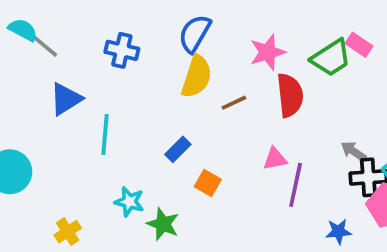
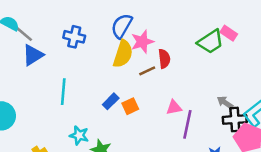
pink star: (268, 52) -> (142, 42), moved
red semicircle: (290, 95) -> (164, 59), moved, size x0.7
blue triangle: (66, 99) -> (33, 55), moved
orange square: (208, 183) -> (130, 106), moved, turned 35

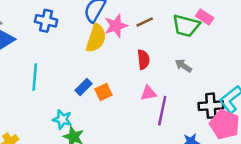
green trapezoid: (210, 42) -> (186, 26), turned 48
red semicircle: (164, 59) -> (143, 59), moved
brown line: (147, 71) -> (145, 22), moved
gray arrow: (225, 103) -> (183, 66), moved
cyan star: (79, 135) -> (62, 119), moved

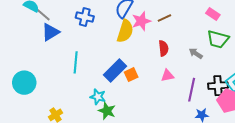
green trapezoid: (186, 26) -> (218, 39), moved
blue rectangle: (83, 87) -> (115, 70), size x1.6
purple line: (162, 111) -> (192, 90), moved

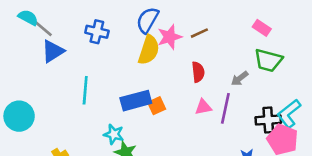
gray arrow: (196, 53) -> (240, 78), turned -72
blue rectangle: (115, 70) -> (136, 101), turned 30
purple line: (192, 90) -> (225, 108), moved

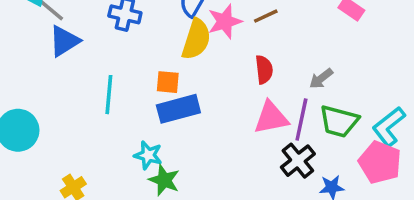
green trapezoid: (268, 60) -> (339, 121), moved
orange square: (157, 106) -> (168, 82), moved, turned 30
pink triangle: (203, 107) -> (271, 118), size x1.5
black cross: (268, 120) -> (298, 161), moved, turned -35

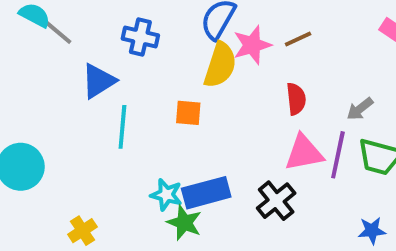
blue triangle: (64, 41) -> (98, 81), moved
blue rectangle: (178, 109) -> (206, 193), moved
black cross: (298, 161) -> (276, 201), moved

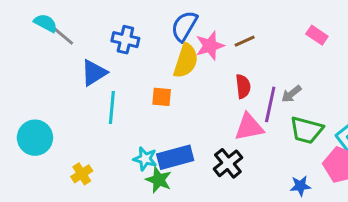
purple line: (338, 155) -> (270, 104), moved
yellow cross: (82, 231) -> (82, 174), moved

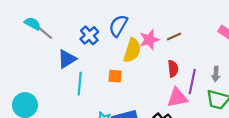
blue semicircle: (184, 26) -> (118, 26), moved
blue cross: (125, 40) -> (89, 35), turned 36
gray arrow: (291, 94) -> (216, 74), moved, turned -48

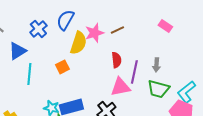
orange square: (115, 76) -> (62, 67), turned -32

